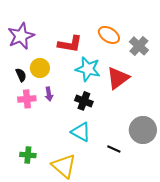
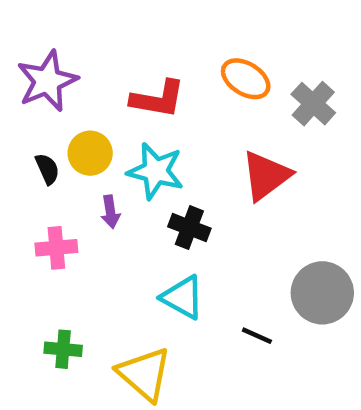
cyan star: (88, 69) -> (156, 171), moved
pink cross: (27, 99) -> (56, 248), moved

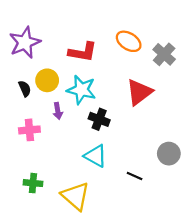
gray circle: (322, 293) -> (169, 154), size x0.7

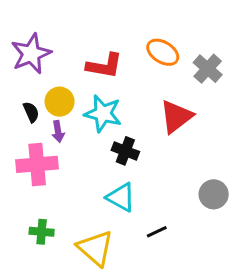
purple arrow: (58, 111) -> (58, 131), moved
pink cross: (29, 130) -> (37, 164), size x1.5
black line: (135, 176) -> (157, 232), moved, turned -49

